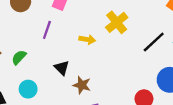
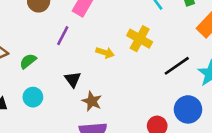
yellow cross: (117, 22) -> (140, 39), turned -30

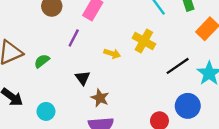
cyan circle: (33, 97) -> (46, 111), moved

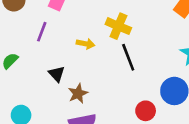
black line: (178, 66) -> (128, 57), moved, turned -70
brown star: (100, 98) -> (78, 94), turned 30

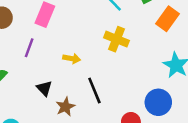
yellow cross: (118, 26) -> (117, 39), moved
black line: (128, 57) -> (94, 91), moved

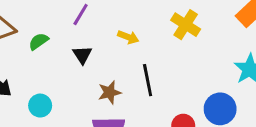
black triangle: (44, 88) -> (82, 55), moved

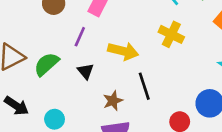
yellow arrow: (128, 37) -> (123, 51), size x1.6
green semicircle: (39, 41) -> (46, 64), size x1.5

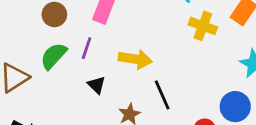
yellow cross: (171, 34) -> (203, 26), moved
green semicircle: (46, 64) -> (54, 56), moved

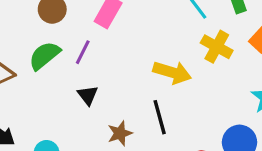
yellow arrow: (135, 59) -> (172, 72), moved

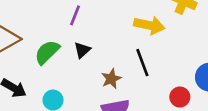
green semicircle: (44, 56) -> (47, 52), moved
black triangle: (88, 95) -> (82, 50), turned 30

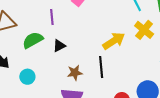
purple line: (75, 15) -> (52, 17), moved, turned -42
yellow arrow: (149, 25) -> (114, 41), turned -60

